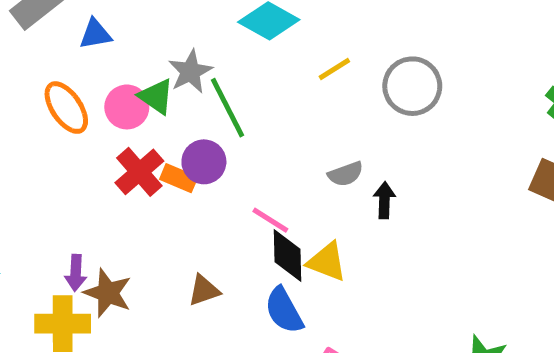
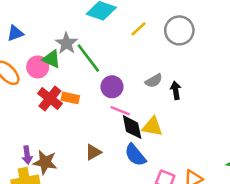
purple circle: (204, 162) -> (112, 87), moved

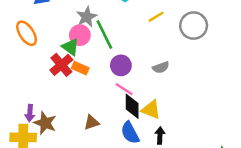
green triangle: (51, 59) -> (70, 47), moved
pink circle: (38, 67) -> (80, 35), moved
black arrow: (176, 90) -> (160, 135), moved

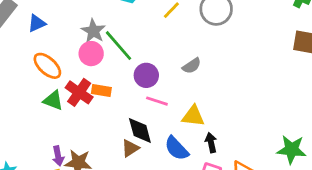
orange ellipse: (27, 33) -> (47, 66), moved
green triangle: (70, 47) -> (53, 100), moved
black diamond: (132, 106) -> (140, 131), moved

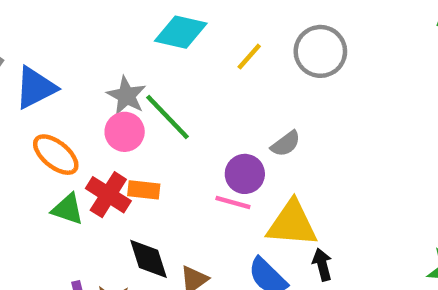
blue triangle: (37, 23) -> (35, 88), size x1.5
purple circle: (146, 75) -> (245, 174), moved
yellow triangle: (193, 116) -> (292, 224), size x1.4
black diamond: (140, 131) -> (148, 259), moved

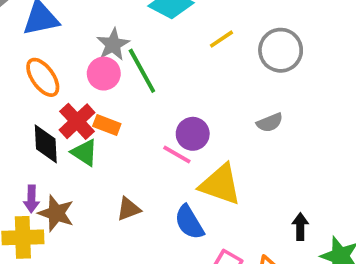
gray semicircle: (286, 144) -> (270, 123), moved
green triangle: (68, 209) -> (84, 152), moved
black diamond: (148, 259) -> (46, 144), moved
black arrow: (322, 265) -> (300, 227), moved

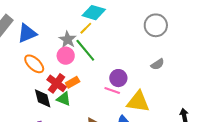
yellow line: (221, 39) -> (86, 28), moved
orange rectangle: (107, 125) -> (73, 82), turned -40

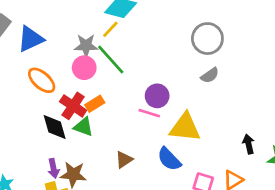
gray circle: (156, 25) -> (207, 39), moved
gray star: (68, 39) -> (86, 46), turned -30

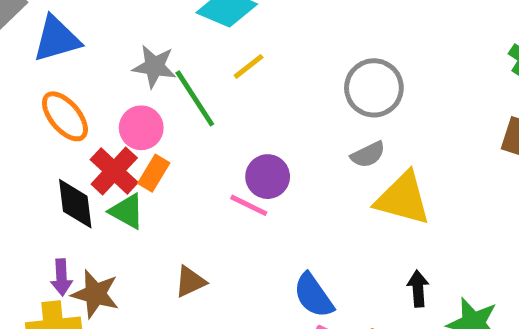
yellow line: (110, 29) -> (249, 66), moved
pink circle: (84, 68) -> (141, 128), moved
orange rectangle: (95, 104) -> (154, 173), turned -36
yellow triangle: (185, 127) -> (403, 199), moved
blue semicircle: (169, 159) -> (313, 296), moved

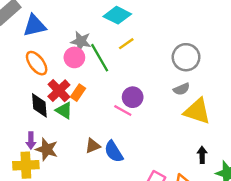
pink circle: (141, 128) -> (74, 57), moved
blue semicircle: (313, 296) -> (114, 152), moved

